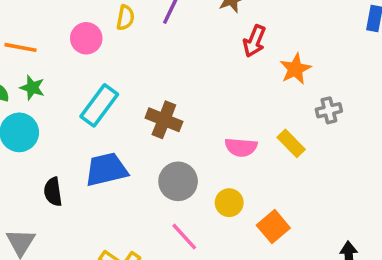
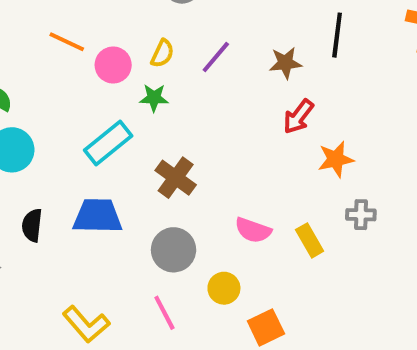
orange line: (21, 47) -> (67, 42), moved
green star: (32, 88) -> (154, 98), moved, turned -30

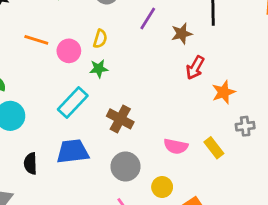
purple line: (216, 57) -> (148, 19), moved

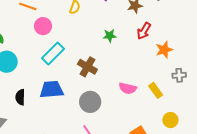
pink circle: (69, 51) -> (43, 26), moved
green star: (99, 69) -> (110, 36), moved
yellow circle: (162, 187) -> (170, 120), moved

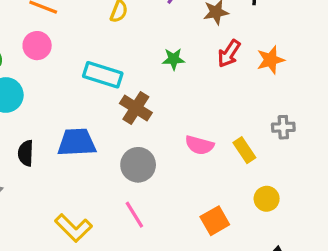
pink circle: (43, 26) -> (37, 46), moved
orange star: (164, 50) -> (271, 60), moved
cyan rectangle: (53, 53) -> (103, 75), moved, turned 60

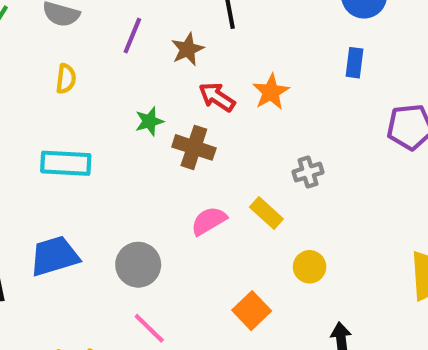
red arrow: (229, 54) -> (217, 97), turned 104
brown cross: (136, 108) -> (194, 147), moved
pink semicircle: (199, 145) -> (209, 221), turned 148

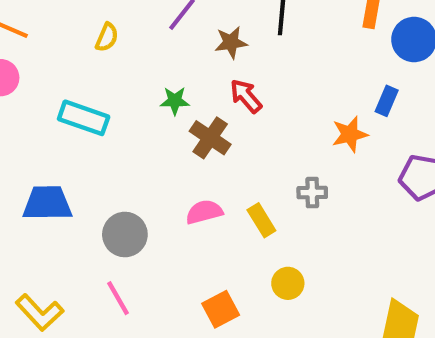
orange star: (271, 92) -> (350, 134), moved

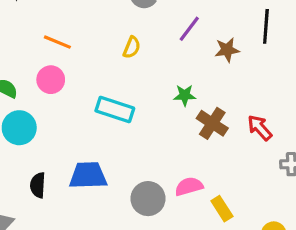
red arrow: (246, 96) -> (260, 128), moved
pink semicircle: (204, 212) -> (189, 186), moved
yellow rectangle: (261, 220) -> (222, 209), moved

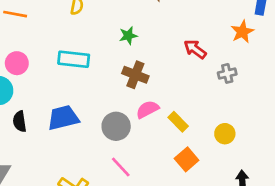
pink circle: (51, 80) -> (17, 63), moved
brown cross: (212, 123) -> (135, 75), moved
black semicircle: (38, 185) -> (20, 121), moved

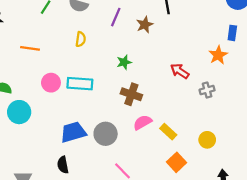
pink circle: (17, 63) -> (51, 83), moved
black semicircle: (20, 121) -> (63, 165), moved
gray circle: (116, 126) -> (106, 134), moved

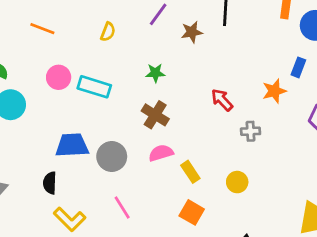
yellow circle: (207, 140) -> (237, 182), moved
orange square: (176, 162) -> (192, 212), turned -30

